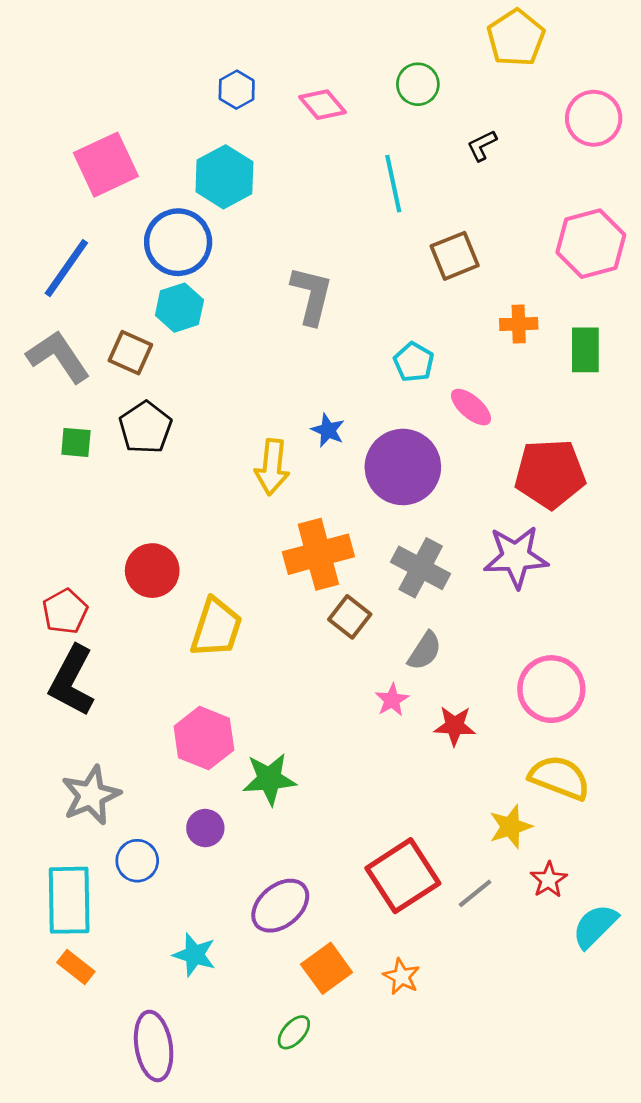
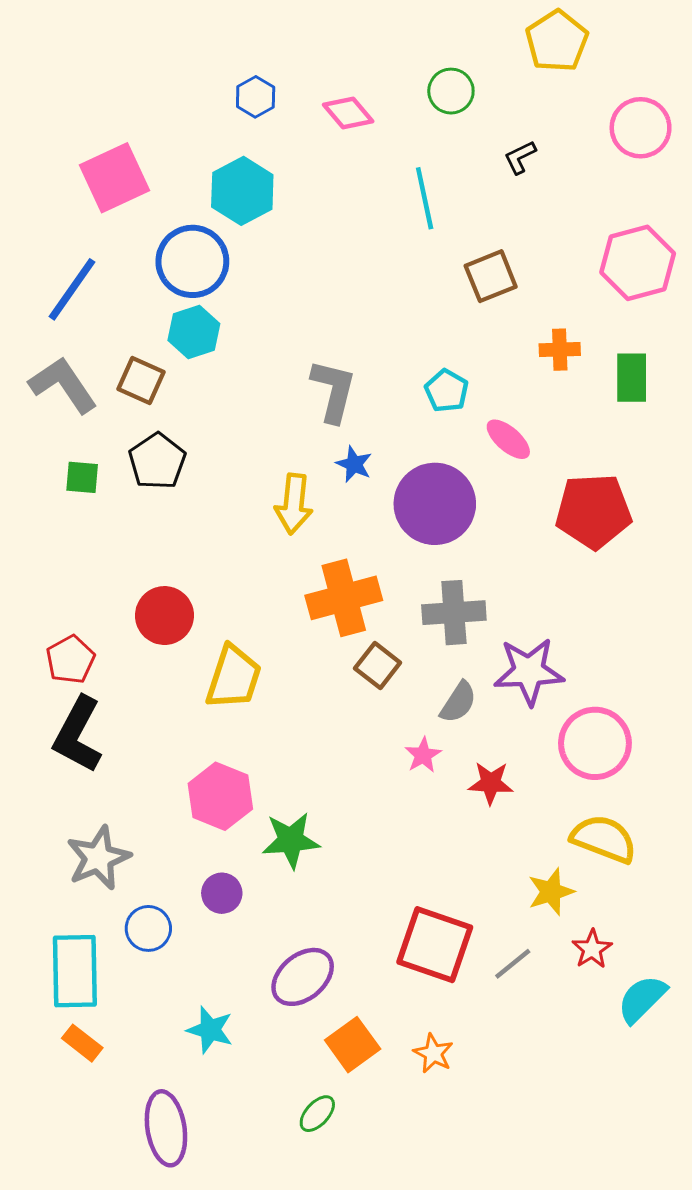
gray L-shape: (312, 295) -> (333, 391), moved
purple star: (516, 557) -> (529, 671), moved
gray cross: (421, 568) -> (454, 613), turned -32
red square: (403, 876) -> (435, 945), turned -38

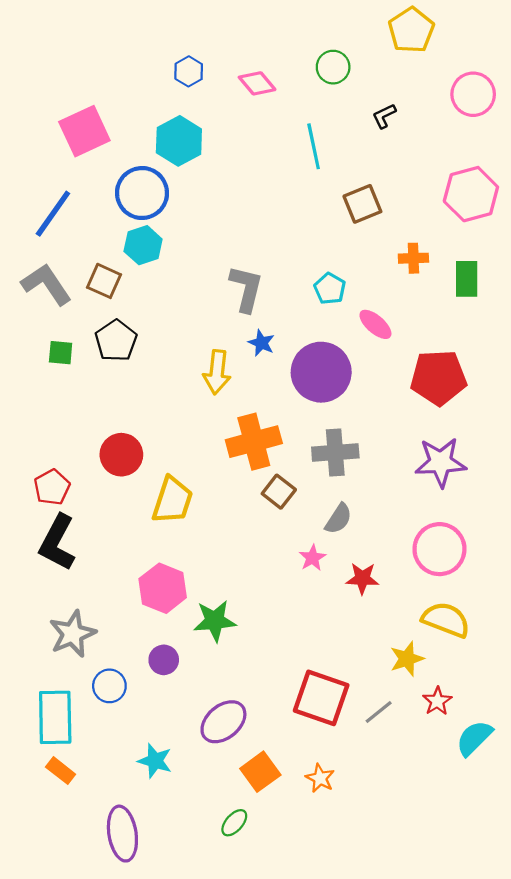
purple star: (529, 671) -> (441, 462), moved

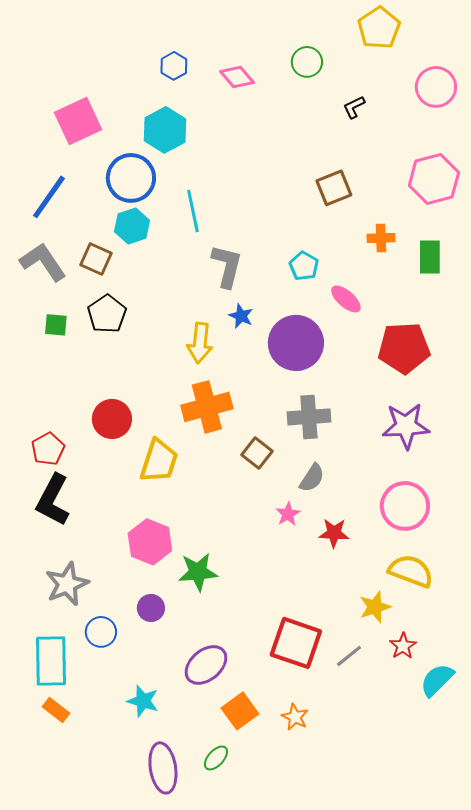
cyan line: (314, 146) -> (193, 211), moved
orange cross: (254, 442) -> (207, 407), moved
purple ellipse: (122, 834) -> (163, 768), moved

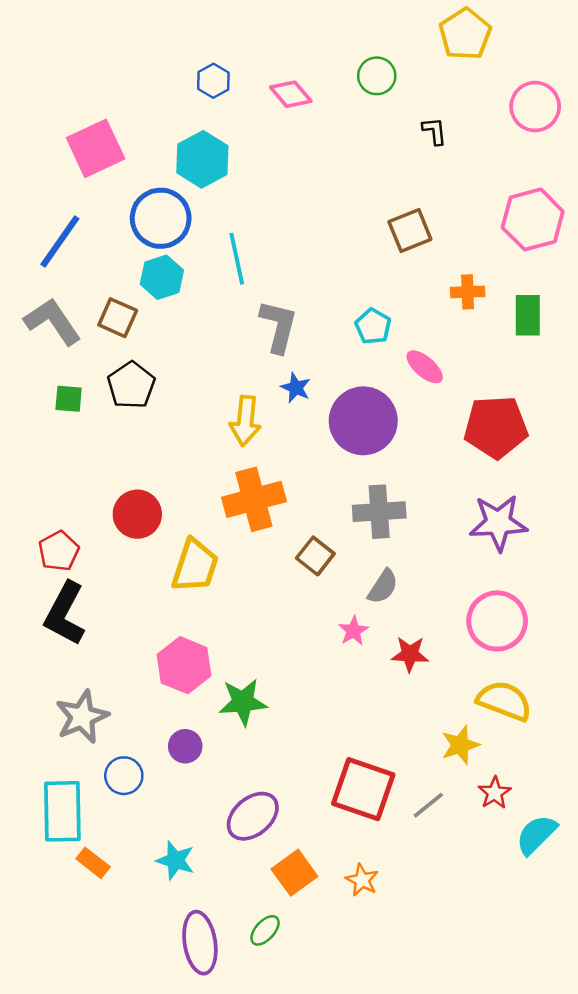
black L-shape: (354, 107) -> (434, 131), turned 110
orange rectangle: (56, 710) -> (93, 863), moved

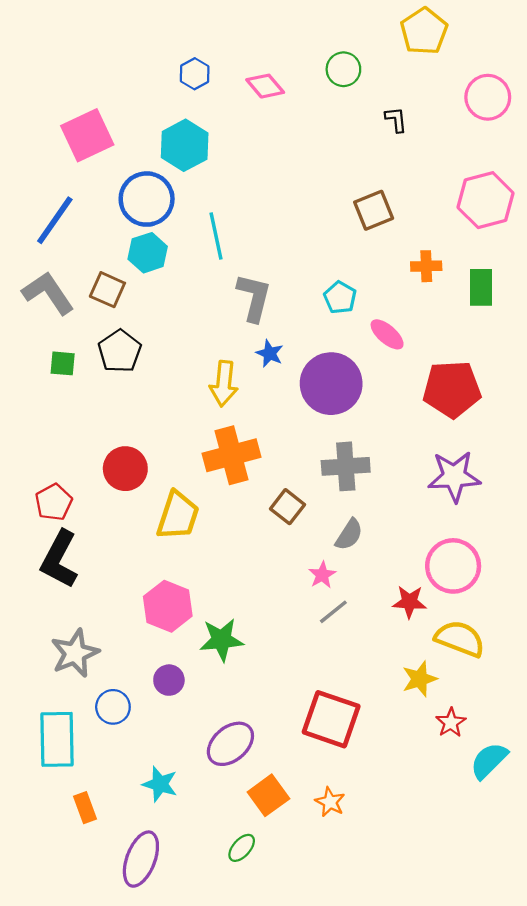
red star: (410, 654) -> (409, 602), moved
gray line: (428, 805) -> (333, 612), moved
orange rectangle: (93, 863) -> (85, 808), moved, turned 32
purple ellipse: (200, 943) -> (141, 859), moved, turned 30

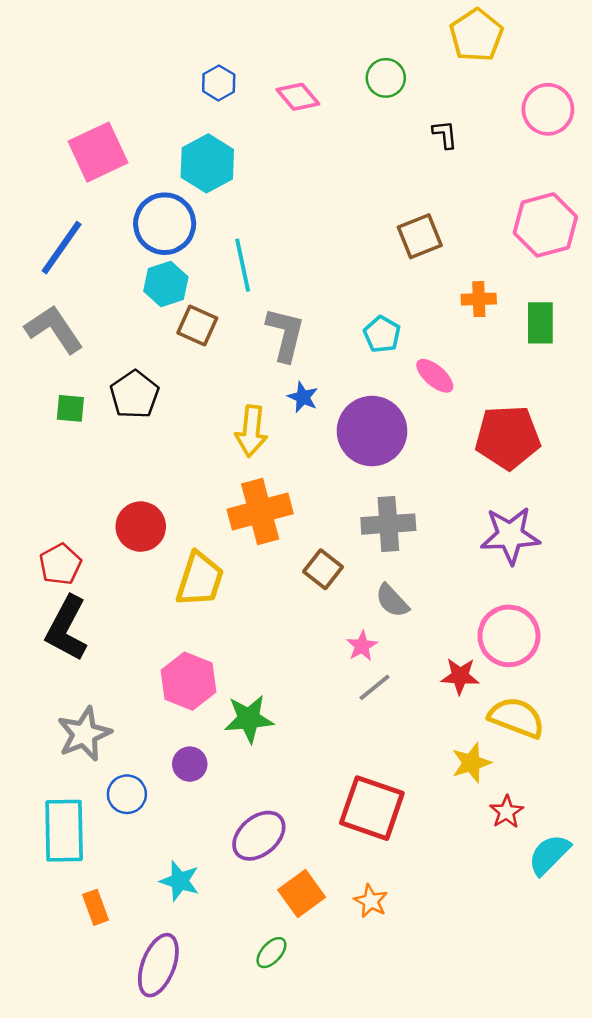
brown square: (107, 290) -> (197, 325), moved
gray semicircle: (349, 535) -> (392, 601), turned 104

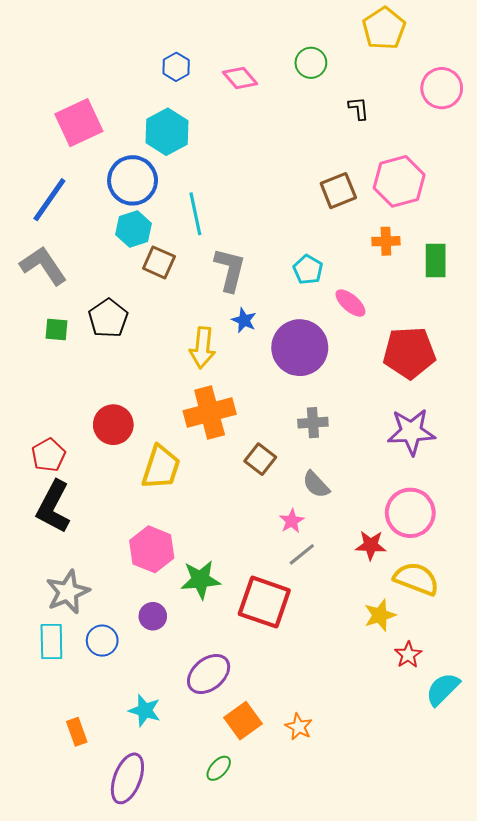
pink hexagon: (545, 225) -> (399, 181), moved
gray cross: (388, 524) -> (313, 423), size x0.7
red square: (372, 808) -> (264, 602), moved
cyan rectangle: (64, 831) -> (51, 642), moved, size x0.7

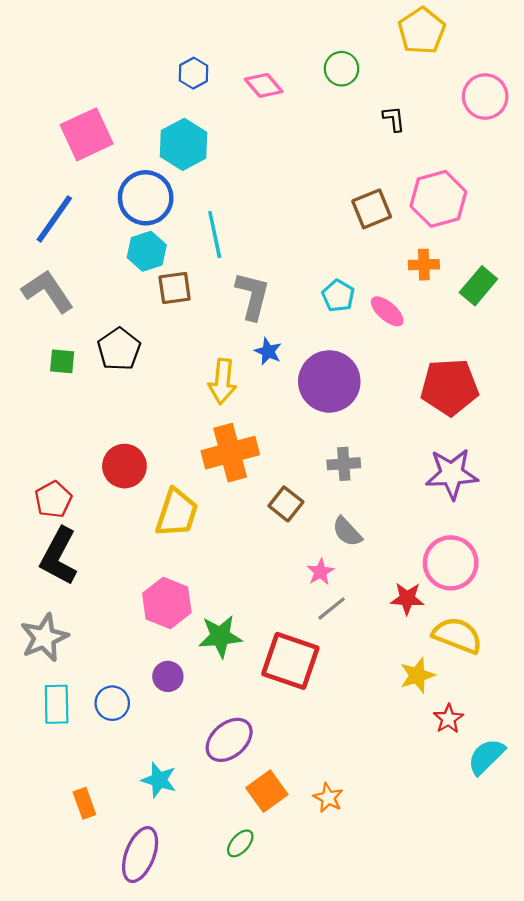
green rectangle: (436, 260) -> (478, 286), turned 40
brown square: (159, 262) -> (175, 288), turned -32
pink ellipse: (350, 303) -> (387, 311), moved
gray star: (68, 592) -> (44, 637), moved

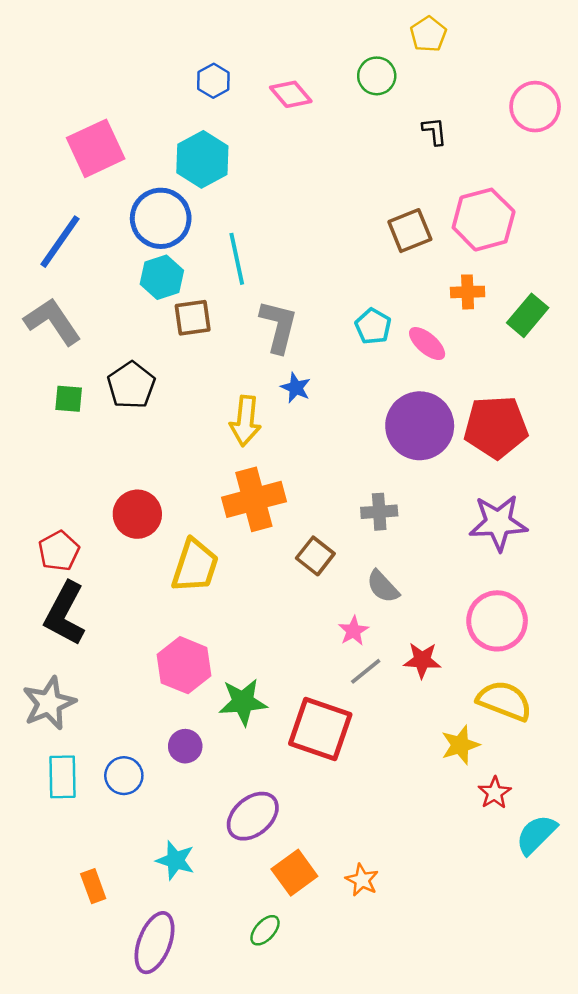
yellow pentagon: (422, 31) -> (428, 34), moved, size x0.7
purple circle: (329, 381) -> (420, 426), moved
red star: (407, 599) -> (422, 660), moved

